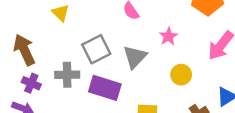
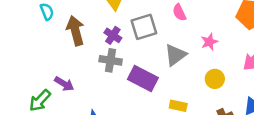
gray square: (96, 49) -> (144, 27), moved
purple cross: (31, 83) -> (113, 35), moved

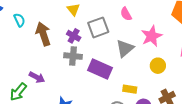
pink star: (209, 42) -> (152, 36), size x1.5

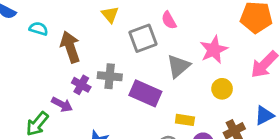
pink semicircle: (126, 14) -> (169, 20), moved
cyan semicircle: (19, 20) -> (39, 29), turned -48
purple cross: (74, 36) -> (81, 85), moved

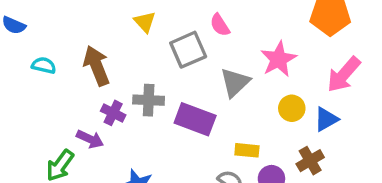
cyan semicircle: (39, 29) -> (44, 65), moved
blue triangle: (264, 115) -> (326, 119), moved

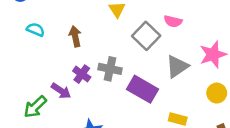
pink semicircle: (220, 25) -> (173, 21), turned -54
gray square: (188, 50) -> (146, 36), turned -32
brown arrow: (97, 66) -> (75, 36), size x0.7

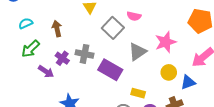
cyan semicircle: (36, 30) -> (26, 23), turned -48
green arrow: (35, 107) -> (30, 49), moved

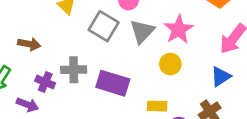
brown arrow: (57, 29) -> (29, 44), turned 126
gray triangle: (137, 52) -> (142, 31), moved
yellow circle: (169, 72) -> (170, 64), moved

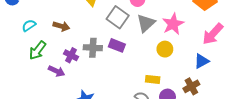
purple rectangle: (113, 83) -> (117, 45), moved, size x0.7

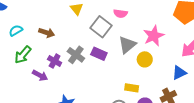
gray triangle: (146, 23) -> (127, 45), moved
gray cross: (93, 48) -> (76, 55), turned 30

